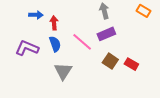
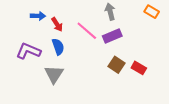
red arrow: (54, 23) -> (57, 24), turned 152
pink line: (82, 42) -> (87, 31), moved
gray triangle: (63, 71) -> (54, 74), moved

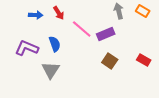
gray arrow: (110, 12) -> (119, 11), moved
red arrow: (57, 24) -> (59, 13), moved
red rectangle: (139, 68) -> (144, 60), moved

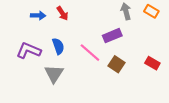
pink line: (82, 29) -> (90, 53), moved

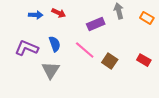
orange rectangle: (151, 11) -> (147, 18), moved
red arrow: (62, 13) -> (59, 13), turned -32
purple rectangle: (112, 36) -> (96, 24), moved

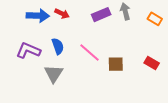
blue arrow: (36, 15) -> (38, 16), size x1.5
purple rectangle: (96, 24) -> (101, 15), moved
brown square: (110, 61) -> (116, 64), turned -35

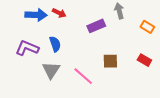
purple rectangle: (101, 15) -> (96, 26), moved
orange rectangle: (155, 19) -> (147, 27), moved
pink line: (89, 53) -> (83, 76), moved

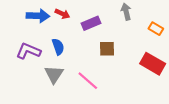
purple rectangle: (96, 26) -> (91, 23), moved
red rectangle: (144, 60) -> (153, 64), size x1.6
brown square: (110, 61) -> (107, 49), moved

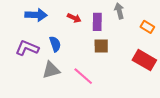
red arrow: (62, 14) -> (74, 18), moved
purple rectangle: (91, 23) -> (97, 22), moved, turned -66
gray triangle: (54, 74) -> (51, 70), turned 42

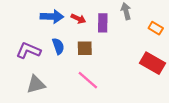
blue arrow: (36, 15) -> (52, 17), moved
brown square: (101, 46) -> (85, 48), moved
gray triangle: (51, 70) -> (36, 84), moved

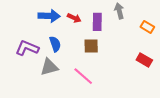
brown square: (85, 48) -> (91, 46), moved
red rectangle: (153, 63) -> (144, 60), size x0.7
gray triangle: (36, 84) -> (49, 67), moved

